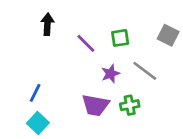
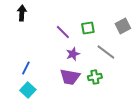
black arrow: (47, 24) -> (22, 13), moved
gray square: (168, 35) -> (123, 26), turned 35
purple star: (111, 74) -> (73, 54), moved

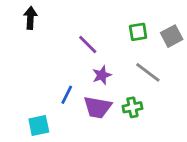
green square: (88, 28) -> (138, 32), moved
blue line: (26, 68) -> (67, 95), moved
cyan square: (28, 90) -> (39, 126), turned 35

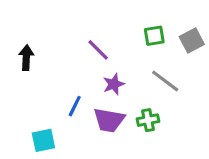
black arrow: (30, 18) -> (26, 58), moved

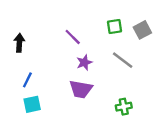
blue line: (75, 106) -> (27, 80), moved
green cross: (148, 120) -> (124, 107), moved

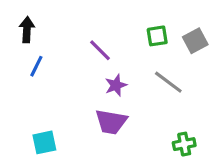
black arrow: (19, 43) -> (27, 30), moved
blue line: (27, 80) -> (36, 66), moved
green cross: (124, 107) -> (184, 144), moved

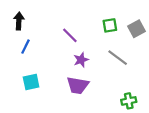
cyan square: (44, 142) -> (31, 82), moved

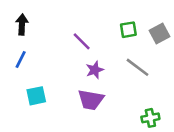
blue line: (26, 47) -> (21, 60), moved

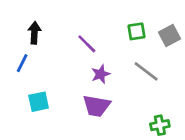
black arrow: (22, 24) -> (34, 33), moved

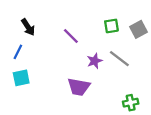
black arrow: (34, 33) -> (28, 27), turned 144
purple star: (101, 74) -> (95, 61), moved
cyan square: (39, 102) -> (21, 78), moved

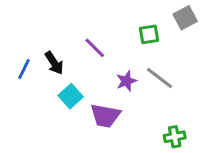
black arrow: (28, 27) -> (54, 63), moved
gray square: (139, 29) -> (185, 18), moved
cyan square: (21, 78) -> (71, 96), moved, turned -30

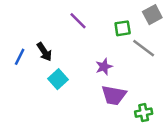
purple line: (95, 48) -> (78, 21), moved
gray line: (160, 78) -> (144, 48), moved
purple trapezoid: (105, 116) -> (114, 95), moved

